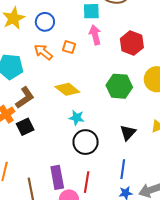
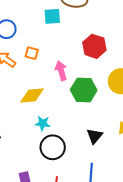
pink arrow: (95, 35) -> (61, 71), moved
yellow diamond: (67, 89) -> (32, 95), turned -40

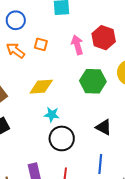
pink arrow: (61, 71) -> (77, 45), moved
black triangle: (95, 136) -> (104, 127), turned -42

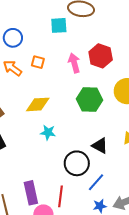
black circle: (62, 138) -> (77, 163), moved
blue line: (100, 164) -> (96, 182), turned 36

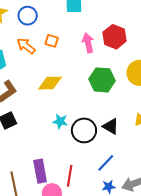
cyan star: (48, 132) -> (60, 121), moved
black circle: (77, 163) -> (84, 130), moved

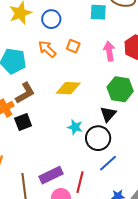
black triangle: (111, 126) -> (108, 114), moved, turned 36
blue line: (106, 163) -> (108, 163), moved
purple rectangle: (40, 171) -> (51, 175), turned 70

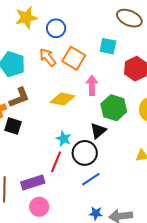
cyan square: (98, 12) -> (108, 46), moved
orange square: (73, 46) -> (74, 58), size x1.6
pink arrow: (109, 51) -> (92, 85), moved
black square: (23, 122) -> (13, 126), turned 30
red line: (80, 182) -> (56, 162), moved

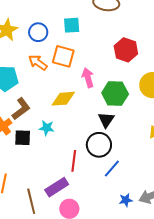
cyan square: (108, 46) -> (72, 25), moved
cyan star: (64, 139) -> (47, 128), moved

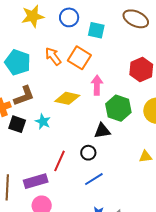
blue circle: (38, 32) -> (69, 17), moved
black triangle: (106, 120) -> (102, 131), turned 30
black circle: (99, 145) -> (88, 153), size x0.6

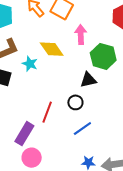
yellow diamond: (67, 98) -> (52, 49), turned 45
cyan star: (43, 122) -> (30, 64), moved
purple rectangle: (36, 181) -> (24, 134), turned -40

